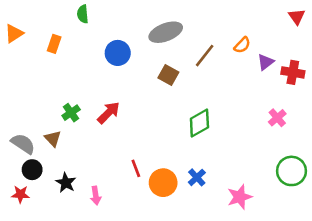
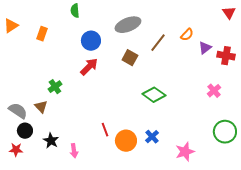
green semicircle: (83, 14) -> (75, 11), moved
red arrow: (109, 113) -> (89, 67), moved
green diamond: (199, 123) -> (154, 95), turned 65

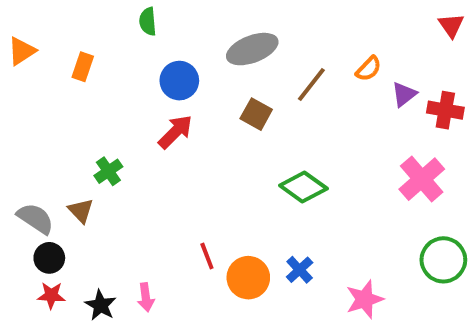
pink cross: (214, 91) -> (422, 179), size x1.6
black star: (51, 141) -> (101, 305), moved
red star: (16, 150) -> (51, 295), moved

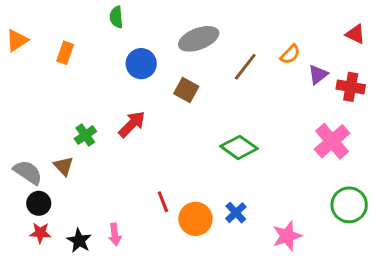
red triangle: (451, 25) -> (355, 34), moved, turned -30
brown square: (256, 114) -> (186, 90), moved
red arrow: (175, 132) -> (132, 124), moved

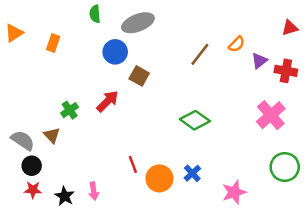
red triangle: (355, 34) -> (290, 28), turned -42
gray ellipse: (199, 39) -> (138, 23), moved
brown square: (186, 90) -> (139, 76), moved

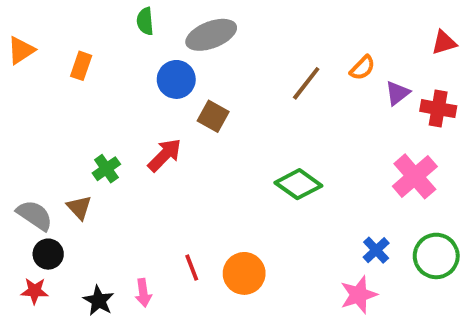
red line: (133, 164) -> (192, 268), moved
blue cross: (192, 173) -> (376, 250), moved
red star: (33, 190) -> (35, 291), moved

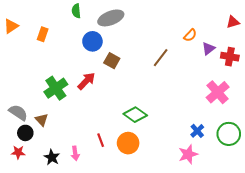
brown line: (306, 83) -> (161, 58), moved
green cross: (106, 169) -> (56, 88), size x1.6
green diamond: (298, 184) -> (135, 115), moved
brown triangle: (79, 207) -> (42, 120), moved

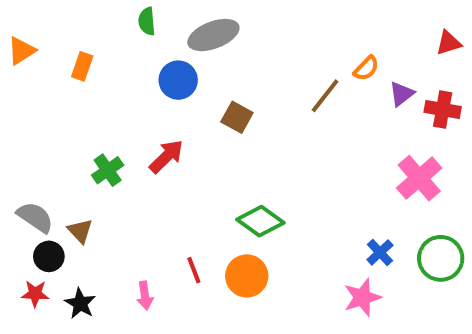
brown line: (161, 58) -> (325, 96), moved
brown square: (112, 61) -> (237, 117), moved
green cross: (56, 88) -> (108, 170), size x0.7
black star: (52, 157) -> (80, 303), moved

